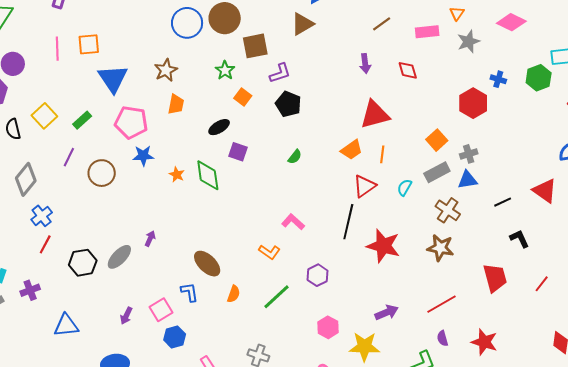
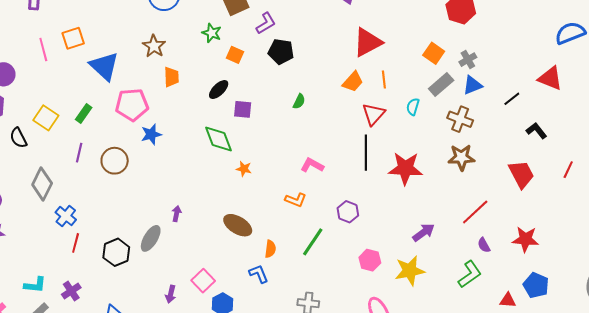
orange star: (177, 175) -> (244, 169), moved
blue L-shape: (190, 292) -> (259, 274), moved

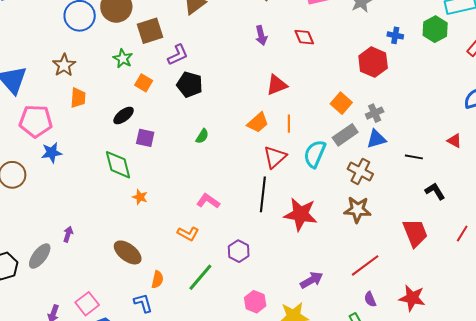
red triangle: (368, 42) -> (277, 85), size x0.7
red triangle: (550, 78) -> (454, 141), size x0.6
black line: (512, 99) -> (414, 157), turned 42
cyan semicircle: (413, 107) -> (315, 154), size x1.6

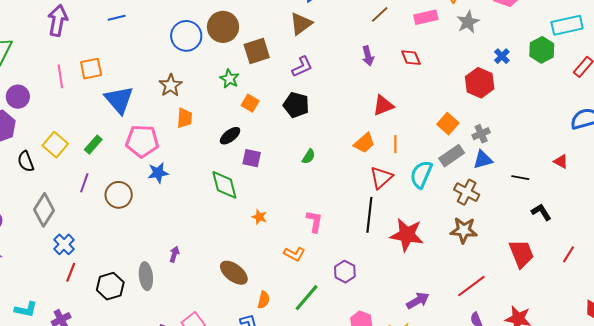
blue cross: (395, 35) -> (502, 56), turned 35
purple L-shape: (178, 55) -> (302, 67), moved
orange star: (140, 197) -> (259, 217), moved
pink L-shape: (208, 201) -> (314, 221), turned 65
gray ellipse: (40, 256) -> (146, 276), turned -44

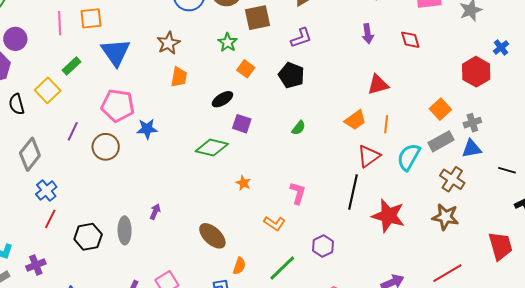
pink pentagon: (142, 141) -> (118, 106), moved
green rectangle: (93, 145) -> (71, 66), moved
green diamond: (224, 185) -> (212, 148), turned -68

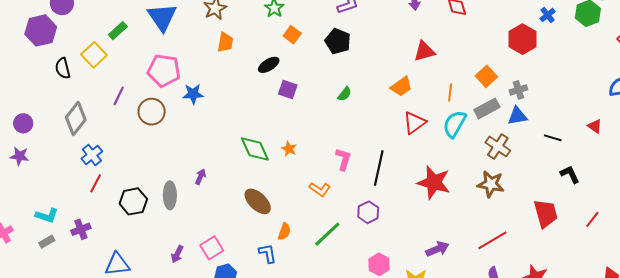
orange line: (386, 124) -> (450, 92), moved
green diamond: (212, 148) -> (255, 149), moved, turned 52
black line: (353, 192) -> (379, 168), moved

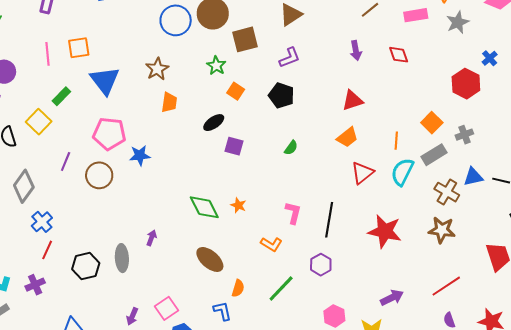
red triangle: (424, 51) -> (352, 100), moved
blue triangle: (517, 116) -> (473, 177), moved
purple cross: (81, 229) -> (35, 285), moved

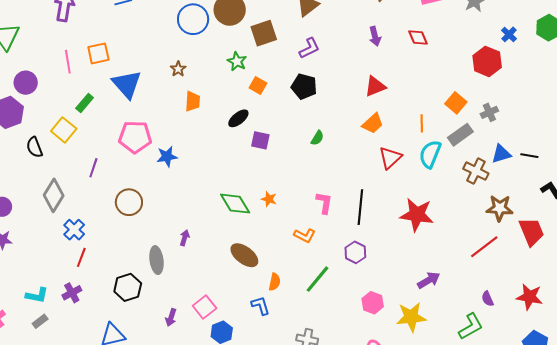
brown star: (157, 69) -> (178, 69), size x0.7
brown circle: (99, 175) -> (129, 202), moved
brown star: (442, 230) -> (500, 208), moved
black hexagon: (86, 266) -> (128, 287), moved
red line: (446, 286) -> (484, 247), moved

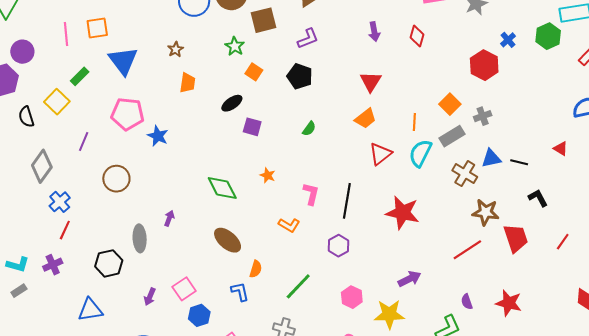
red diamond: (418, 37) -> (417, 36), turned 35
red triangle: (375, 86) -> (371, 82), turned -40
blue star: (167, 157) -> (158, 136), turned 30
orange star: (269, 199) -> (268, 175), moved
green line: (317, 279) -> (298, 286), moved

